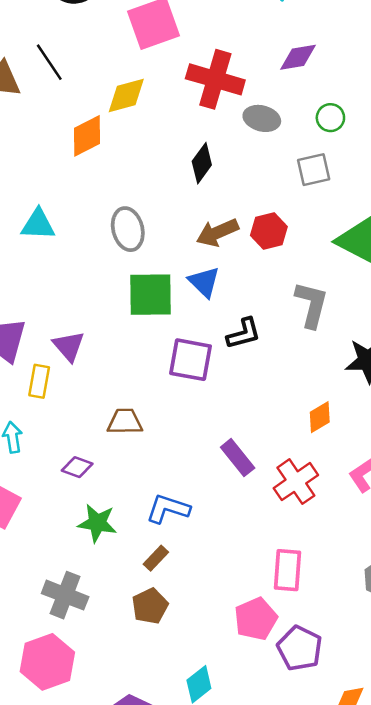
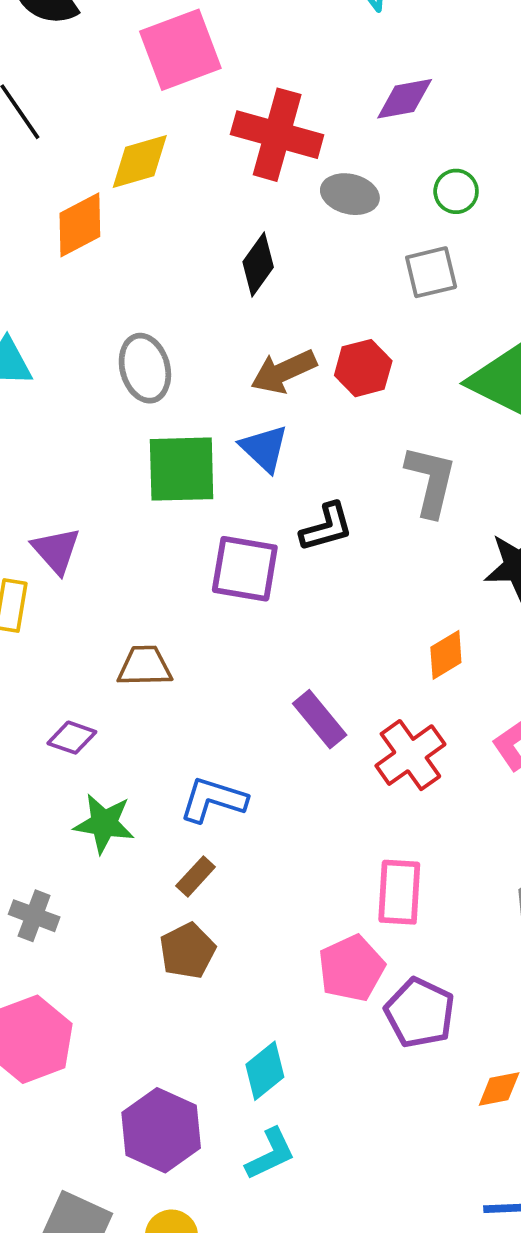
gray cross: (65, 595) -> (34, 916), moved, size x0.7

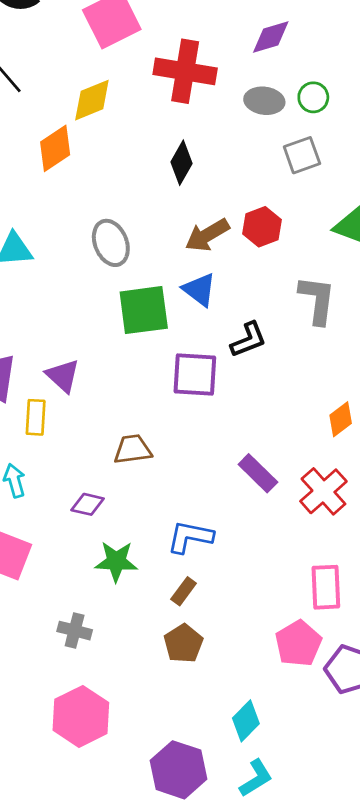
gray ellipse: (350, 194) -> (264, 101), moved

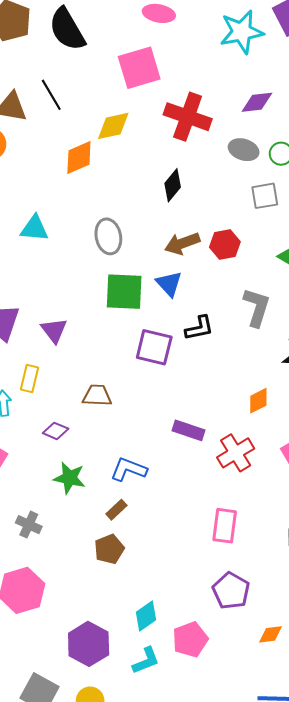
yellow rectangle: (36, 417) -> (30, 378), moved
purple rectangle: (258, 473) -> (189, 430), turned -36
pink pentagon: (298, 643) -> (190, 639), moved

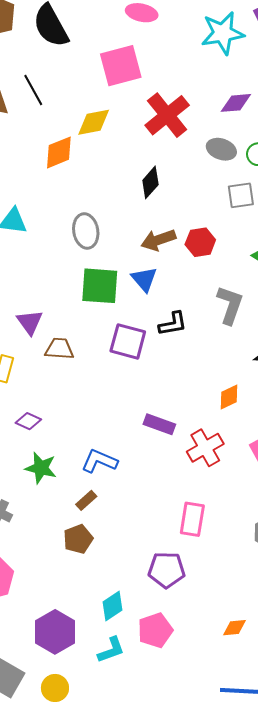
red cross: (188, 117) -> (167, 115), turned 30
brown trapezoid: (97, 395) -> (59, 349), moved
purple pentagon: (231, 591) -> (167, 570), moved, turned -30

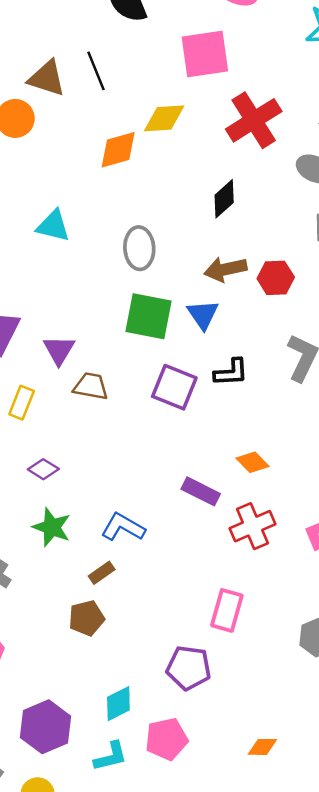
orange diamond: (229, 397) -> (252, 462), moved, turned 64

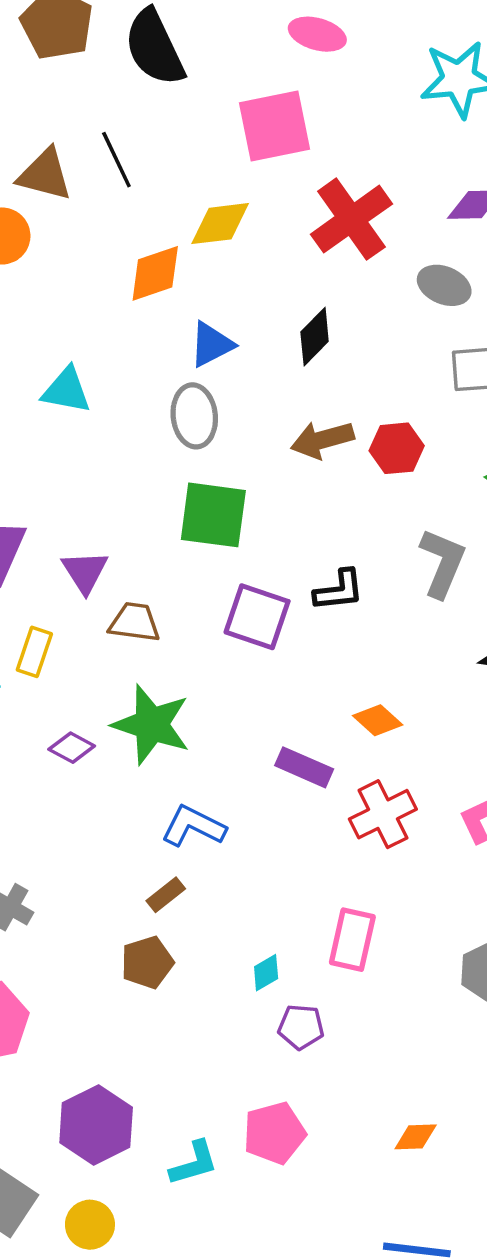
blue triangle: (203, 315) -> (212, 344), moved, turned 40
green star: (52, 527) -> (151, 725), moved, size x1.4
purple pentagon: (189, 668) -> (301, 1027), size x0.7
cyan diamond: (118, 704) -> (266, 973), moved, size x0.7

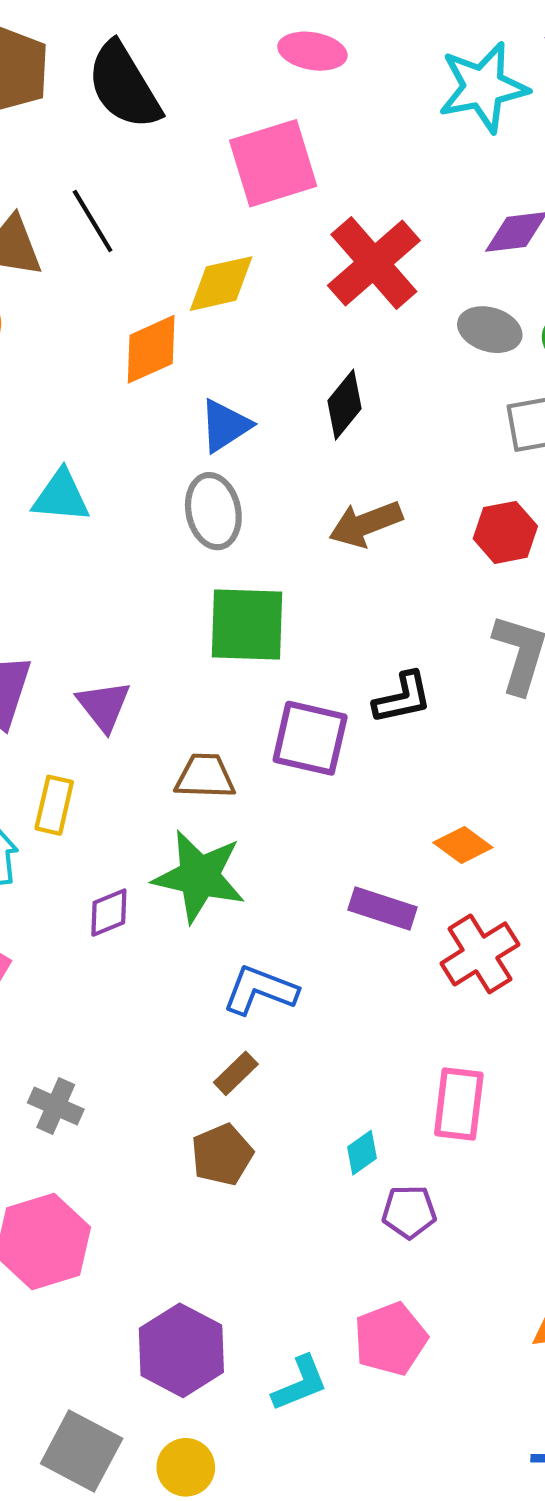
red hexagon: (397, 448) -> (505, 532), moved
brown trapezoid: (135, 622) -> (205, 776), moved
purple diamond: (72, 748) -> (109, 913), turned -45

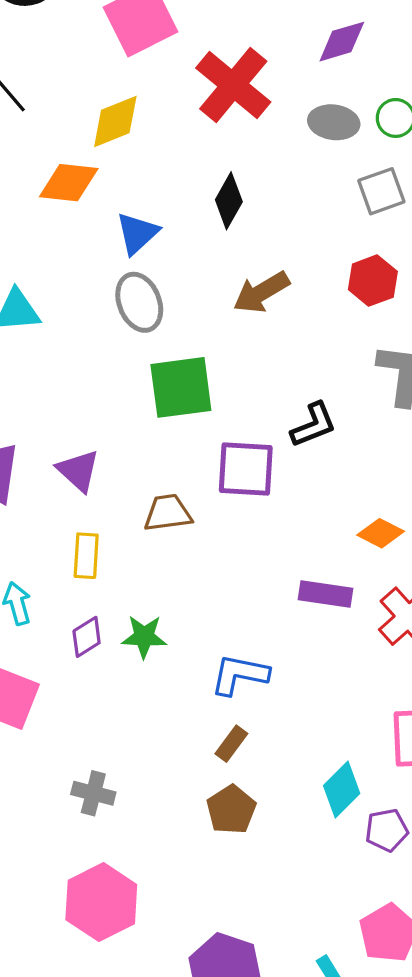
orange diamond: (151, 349) -> (69, 183), turned 40
yellow rectangle: (54, 805) -> (86, 556), moved
green star: (199, 876) -> (144, 637), moved, size x0.6
purple diamond: (109, 913) -> (87, 637), moved
cyan diamond: (362, 1153) -> (342, 790), size x1.5

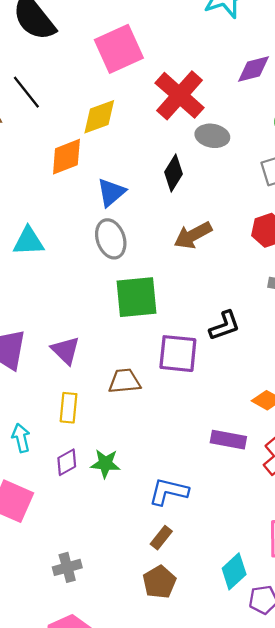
gray ellipse: (334, 122) -> (212, 136), moved
orange diamond: (69, 183) -> (66, 157), turned -30
gray cross: (93, 793) -> (67, 567), turned -32

